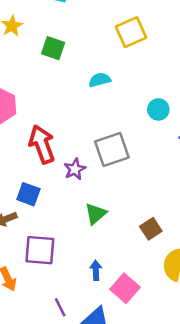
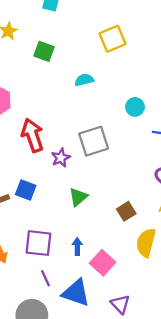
blue square: (28, 194) -> (26, 190), moved
purple square: (40, 250) -> (38, 243), moved

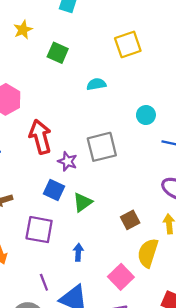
purple star: (61, 158) -> (67, 161), turned -30
blue square: (26, 190) -> (54, 190), moved
purple square: (38, 243) -> (39, 230), moved
pink square: (103, 263) -> (121, 277), moved

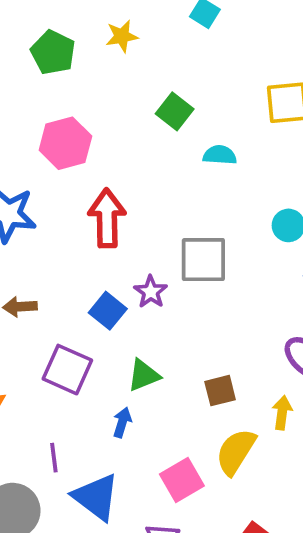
green square: (58, 53) -> (175, 111), moved
purple star: (67, 161) -> (151, 292), moved
green triangle: (82, 202) -> (144, 375), moved

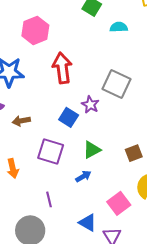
gray square: (203, 260) -> (116, 84), turned 32
blue arrow: (122, 422) -> (83, 176), turned 49
blue triangle: (96, 497) -> (88, 223), moved, size x0.7

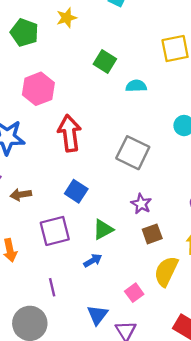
purple star: (90, 105) -> (141, 204), moved
purple square: (51, 151) -> (55, 231), turned -32
pink square: (119, 203) -> (134, 293), size x0.7
blue triangle: (88, 223) -> (97, 315), turned 36

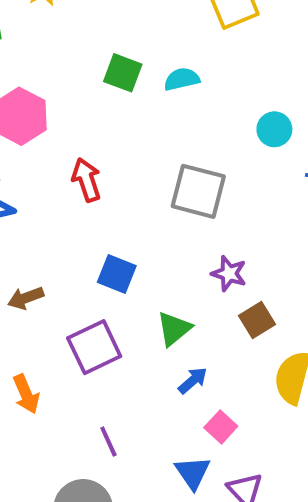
green square: (105, 61) -> (123, 73), moved
red arrow: (69, 133) -> (86, 180), size x0.7
blue arrow: (93, 261) -> (193, 380), moved
pink square: (134, 293) -> (221, 427), moved

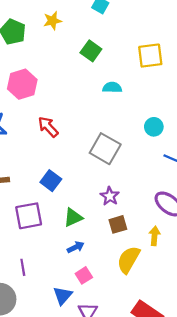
green square: (123, 73) -> (91, 51), moved
red arrow: (86, 180) -> (48, 127), turned -40

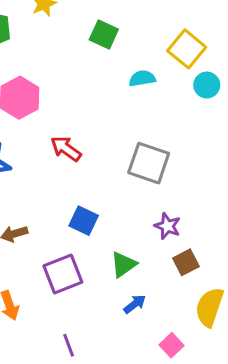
yellow square: (150, 56) -> (187, 49), moved, turned -32
cyan circle: (154, 127) -> (207, 85), moved
pink square: (84, 275) -> (171, 345), moved

